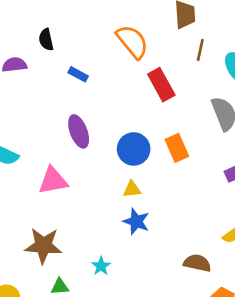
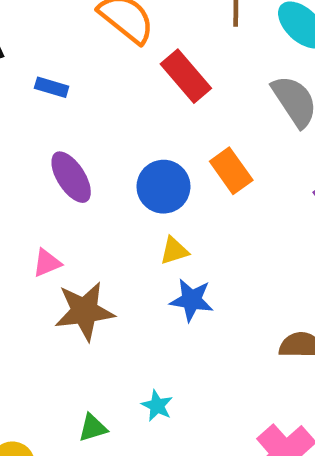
pink triangle: (53, 181) -> (47, 263), size x0.6
brown star: (43, 246) -> (84, 311), moved
cyan star: (101, 266) -> (157, 406), moved

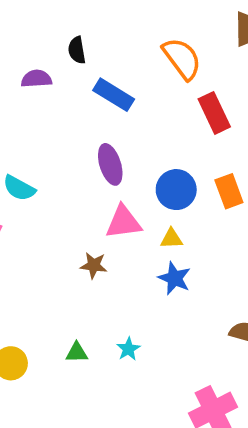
blue rectangle: (52, 87) -> (114, 95), size x1.6
pink triangle: (47, 263) -> (123, 222), moved, size x1.6
brown star: (84, 311) -> (94, 265), size x0.6

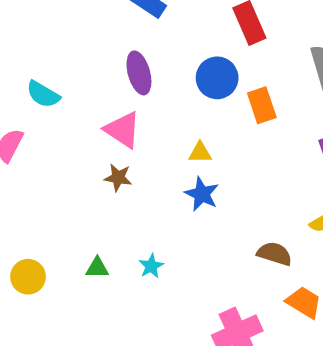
blue circle: (176, 190) -> (217, 78), moved
pink triangle: (123, 222) -> (123, 130), moved, turned 39

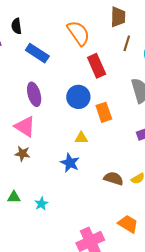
yellow triangle: (200, 153) -> (81, 138), moved
brown semicircle: (275, 254) -> (114, 178), moved
green triangle: (97, 268) -> (14, 197), moved

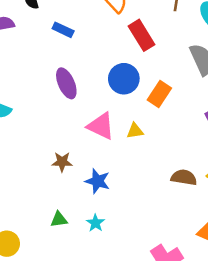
blue rectangle: (37, 53) -> (63, 30), size x0.7
orange rectangle: (104, 112) -> (159, 94), turned 60
pink triangle: (25, 127) -> (101, 126), moved
blue star: (70, 163) -> (98, 181), moved

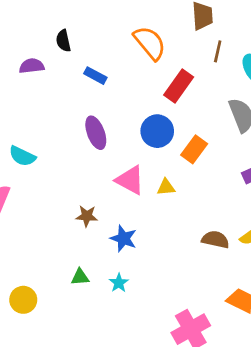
red rectangle: (142, 35) -> (179, 86), turned 64

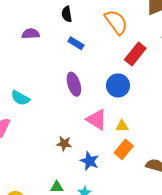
black semicircle: (63, 41) -> (67, 14), moved
orange rectangle: (194, 149) -> (124, 149), moved

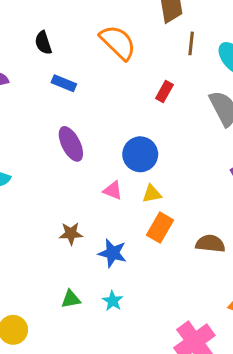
red rectangle: (135, 54) -> (164, 91), moved, size x0.6
blue circle: (118, 85) -> (140, 154), moved
pink triangle: (97, 120) -> (113, 190), size x0.6

